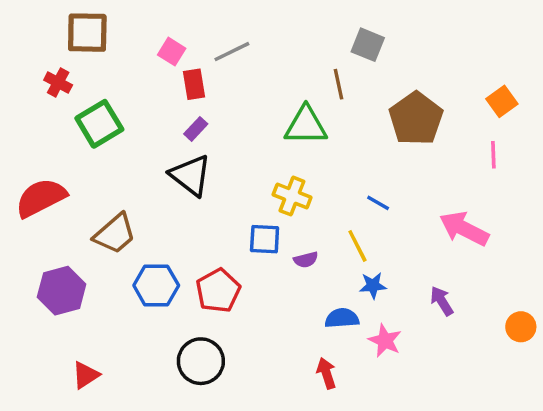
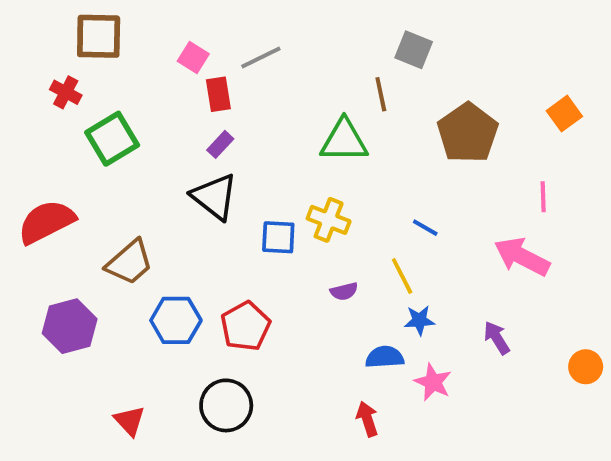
pink line: (493, 155) -> (543, 197), moved
blue square: (265, 239) -> (278, 237), moved
red triangle: (86, 375) -> (129, 421), moved, turned -40

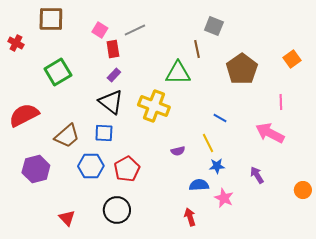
red cross: (66, 92) -> (16, 43), moved
yellow cross: (329, 220) -> (154, 106), moved, size x1.4
blue square: (278, 237) -> (104, 133), moved

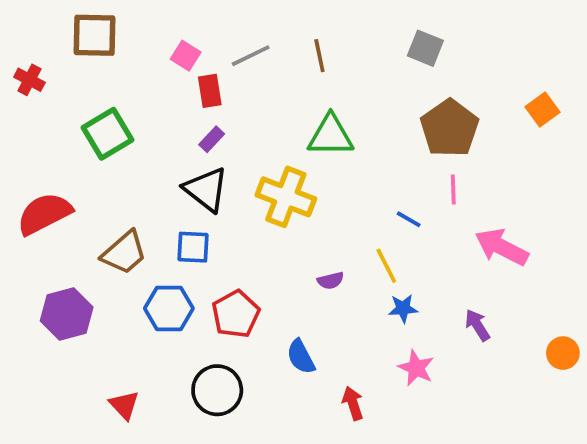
gray square: (214, 26) -> (425, 48), moved
brown line: (197, 49) -> (319, 56), moved
pink line: (281, 102) -> (453, 189), moved
blue semicircle: (199, 185) -> (301, 357), moved, turned -114

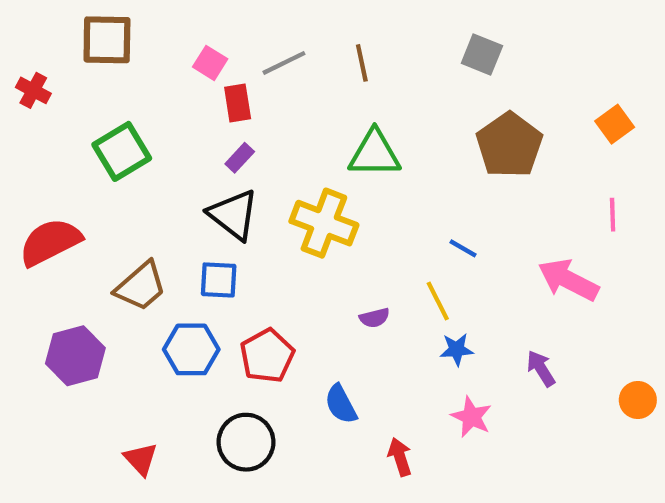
pink line: (453, 189) -> (613, 215), moved

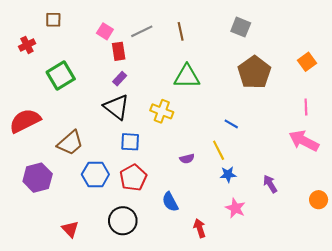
brown square: (107, 40) -> (53, 20), size x0.6
red cross: (33, 90) -> (27, 45), moved, turned 35
yellow cross: (324, 223) -> (162, 111), size x0.7
blue square: (219, 280) -> (130, 142), moved
pink arrow: (568, 280) -> (304, 141), moved

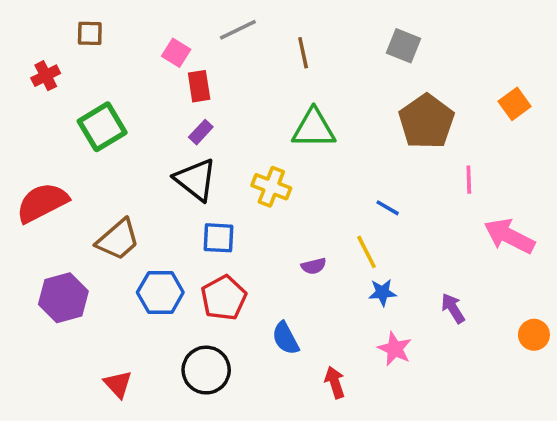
gray line: (142, 31) -> (238, 30), moved
pink line: (306, 107) -> (469, 180), moved

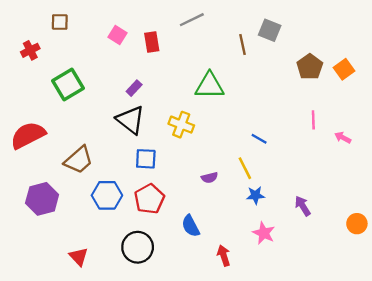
gray line: (238, 30) -> (192, 20), moved
brown line: (303, 53) -> (243, 44), moved
red rectangle: (199, 86) -> (152, 42), moved
brown pentagon: (426, 121) -> (310, 67), moved, size x0.7
pink arrow: (509, 236) -> (343, 138), moved, size x0.5

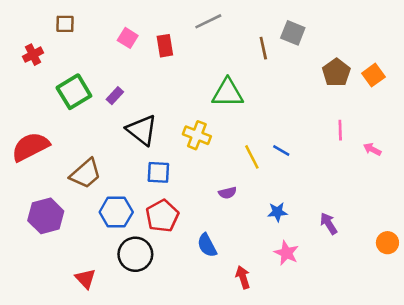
purple rectangle: (134, 88) -> (115, 96), moved
yellow line: (245, 168) -> (252, 157), moved
black circle: (138, 247) -> (135, 254), moved

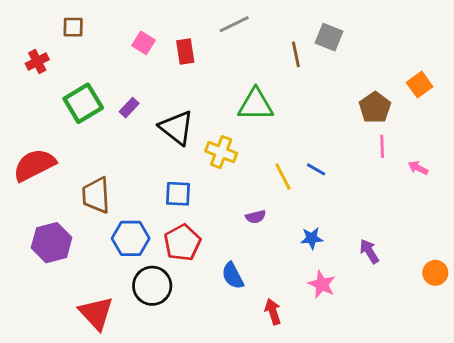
brown pentagon: (336, 73) -> (375, 108), moved
black triangle: (142, 130) -> (177, 128), moved
brown trapezoid: (85, 174) -> (96, 195), turned 128
red triangle: (85, 279) -> (96, 313), size x1.5

